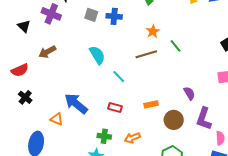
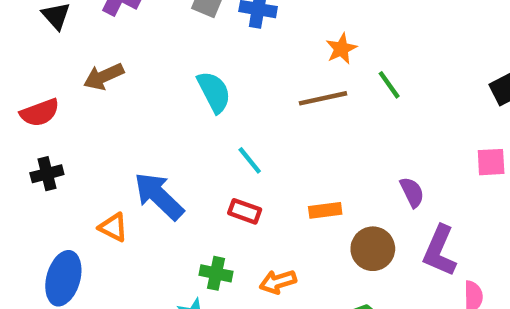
cyan line: (119, 77) -> (250, 160), moved
black cross: (25, 97) -> (47, 174), turned 32

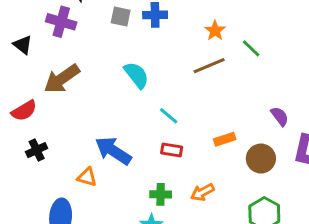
brown arrow: (104, 76) -> (62, 79), size x1.4

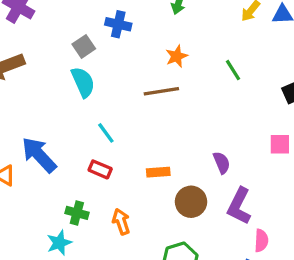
gray square: (121, 16) -> (84, 46), moved, turned 30
green line: (251, 48) -> (233, 70), moved
orange arrow: (202, 192) -> (121, 222), turned 85

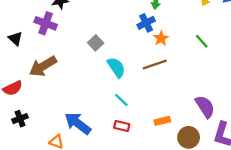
blue cross: (118, 24) -> (146, 23), moved, turned -30
cyan semicircle: (83, 82) -> (116, 67), moved
purple semicircle: (222, 163) -> (205, 107), size x1.5

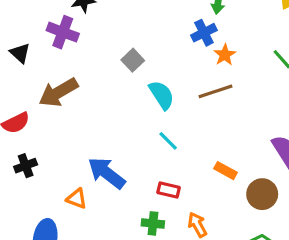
orange rectangle: (162, 121) -> (226, 171), turned 42
red rectangle: (122, 126) -> (169, 190), moved

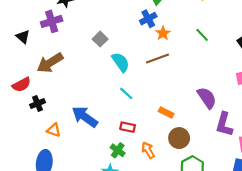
purple cross: (63, 32) -> (52, 21), turned -36
black cross: (26, 166) -> (38, 104), moved
brown circle: (262, 194) -> (179, 138), moved
orange triangle: (77, 199) -> (54, 130), moved
green cross: (153, 223) -> (118, 150), turned 32

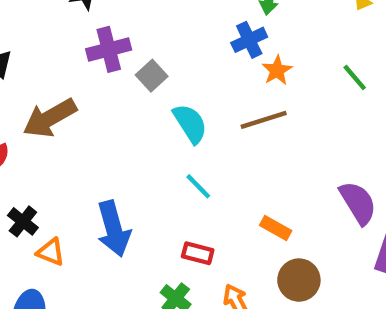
purple cross: (52, 21) -> (109, 49), moved
black cross: (38, 104) -> (23, 221), moved, turned -32
blue arrow: (85, 117) -> (114, 229), turned -144

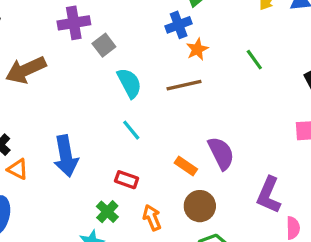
purple semicircle: (358, 203) -> (221, 153), moved

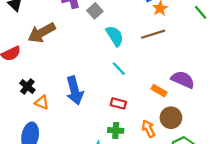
purple semicircle: (221, 153) -> (183, 80), turned -35
green cross: (107, 212) -> (116, 130), moved, turned -35
orange arrow: (152, 218) -> (148, 129), moved

